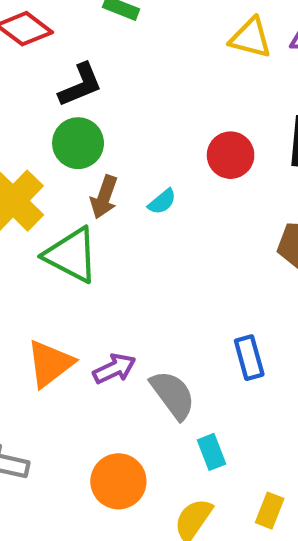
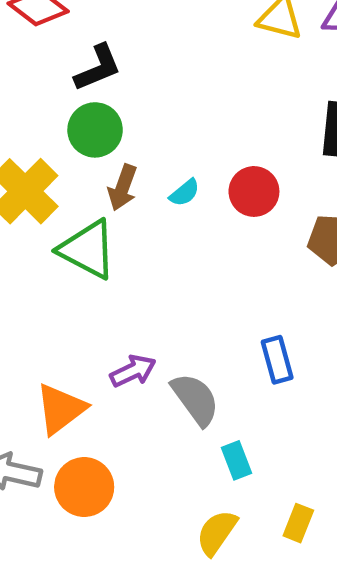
red circle: (231, 155) -> (254, 191), moved
orange triangle: (50, 364) -> (61, 409), moved
orange circle: (118, 481) -> (84, 487), moved

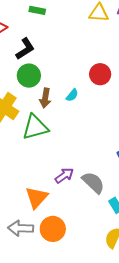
red circle: (254, 191) -> (100, 74), moved
green triangle: (88, 249) -> (35, 127), turned -32

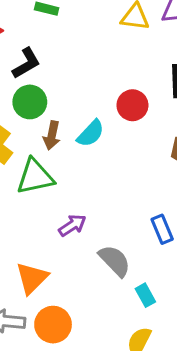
cyan semicircle: (72, 95) -> (91, 133), size x1.5
purple arrow: (64, 175) -> (72, 225), moved

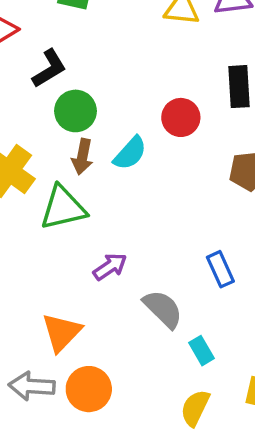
green circle: (30, 102) -> (75, 111), moved

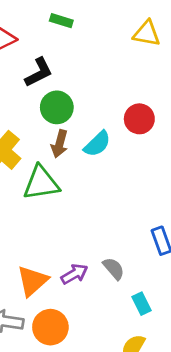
purple arrow: (110, 267) -> (74, 274), moved
gray semicircle: (163, 309) -> (114, 269), size x0.7

